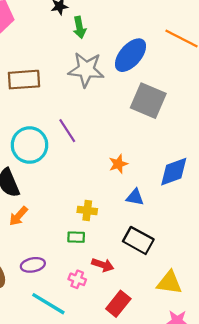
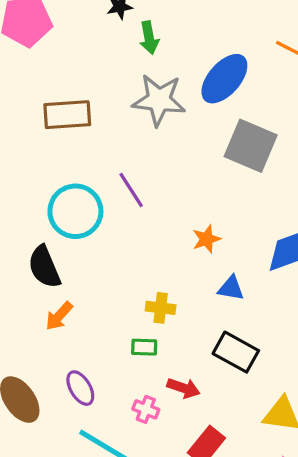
purple ellipse: (33, 265) -> (80, 388), turned 70

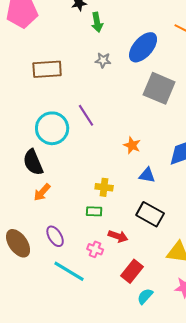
gray star: (159, 100) -> (103, 60), size x0.5
orange star: (206, 239) -> (132, 145), turned -30

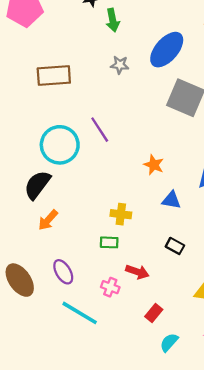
black semicircle: (33, 162) -> (37, 185), turned 60
black rectangle: (150, 214) -> (175, 246), size x0.6
red rectangle: (132, 271) -> (154, 313), size x0.7

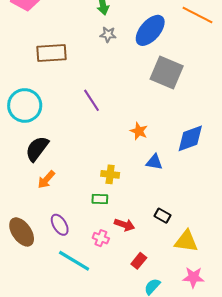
gray star: (120, 65) -> (108, 35), moved
cyan circle: (60, 145) -> (25, 105), moved
black rectangle: (175, 246) -> (163, 216), moved

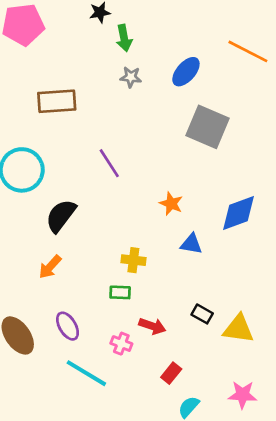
blue ellipse: (150, 30) -> (186, 72), size x0.7
black semicircle: (37, 149) -> (61, 216), moved
yellow triangle: (186, 241) -> (238, 329), moved

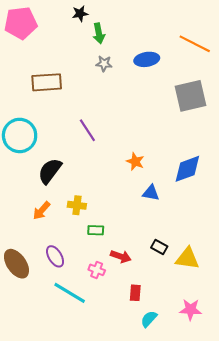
blue ellipse: (186, 72) -> (147, 59), turned 40
gray square: (208, 127) -> (191, 96), moved, turned -36
yellow cross: (133, 260) -> (77, 205), moved
red rectangle: (171, 373) -> (135, 293), turned -35

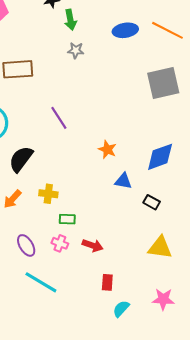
blue ellipse: (147, 59) -> (125, 30), moved
black rectangle: (159, 247) -> (152, 202), moved
pink cross: (97, 270) -> (60, 243), moved

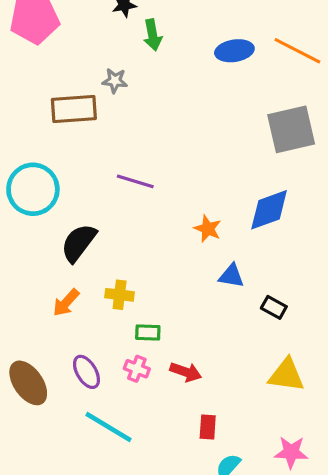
gray star: (76, 50) -> (115, 81), moved
purple line: (59, 118) -> (135, 181), turned -40
blue diamond: (160, 157) -> (269, 210), moved

